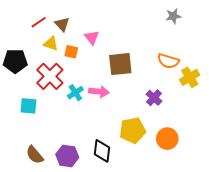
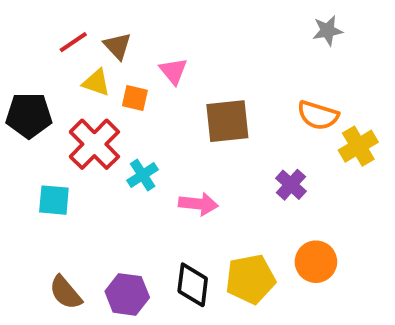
pink arrow: (99, 92) -> (198, 204), moved
yellow pentagon: (133, 130) -> (250, 279), moved

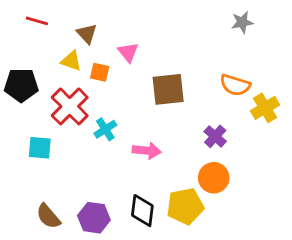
red line: (73, 42) -> (37, 21), moved, turned 50
orange circle: (316, 262) -> (214, 178), moved

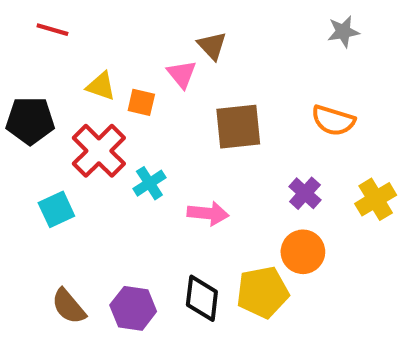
brown triangle: (87, 34) -> (212, 46), moved
yellow cross: (265, 108) -> (376, 199), moved
cyan square: (40, 148) -> (56, 209), turned -30

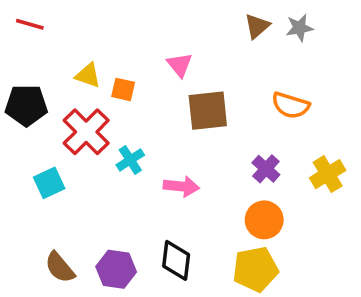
red line: (52, 30) -> (30, 24), moved
brown triangle: (212, 46) -> (257, 26), moved, turned 32
pink triangle: (182, 74) -> (180, 65), moved
yellow pentagon: (263, 292) -> (255, 269), moved

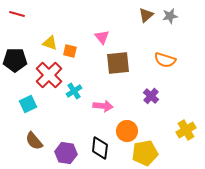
yellow cross: (328, 174) -> (186, 130), moved
orange circle: (264, 220) -> (127, 131), moved
brown semicircle: (60, 267) -> (34, 141), moved

